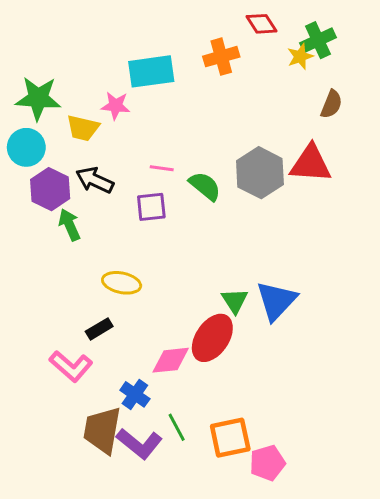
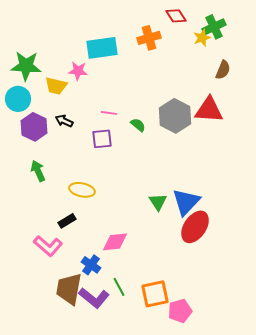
black arrow: (95, 180) -> (64, 121), size x0.7
green semicircle: (205, 186) -> (138, 125), size x0.7
green arrow: (69, 225) -> (38, 171), moved
red ellipse: (212, 338) -> (195, 227), moved

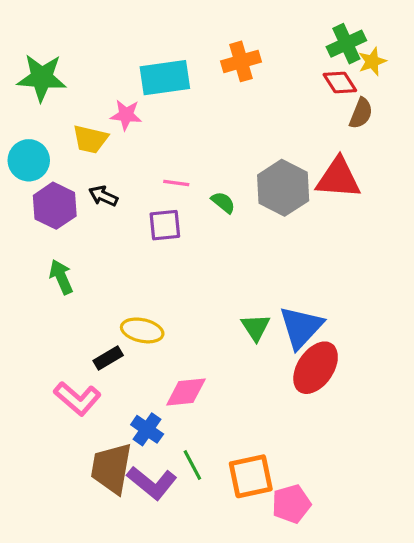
red diamond: (176, 16) -> (340, 83), moved
yellow star: (202, 38) -> (372, 61), moved
green star: (26, 66) -> (42, 78), moved
yellow ellipse: (82, 190) -> (142, 330), moved

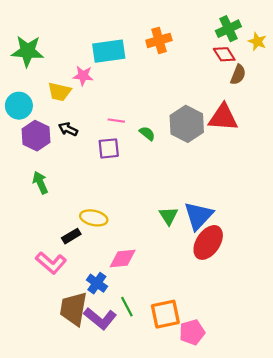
yellow star: (372, 61) -> (257, 41), moved, turned -30

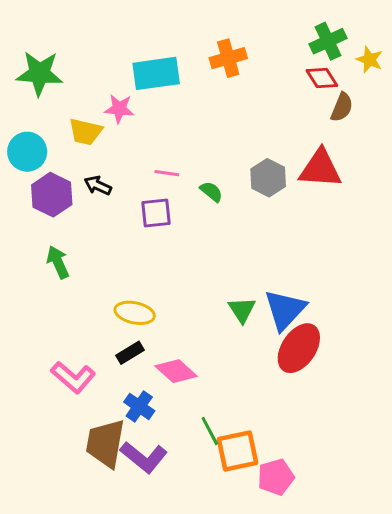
gray hexagon: (187, 124) -> (268, 178), size x0.7
black rectangle: (71, 236) -> (130, 353), moved
pink diamond: (123, 259) -> (176, 371), turned 48
green line: (127, 307) -> (210, 431), moved

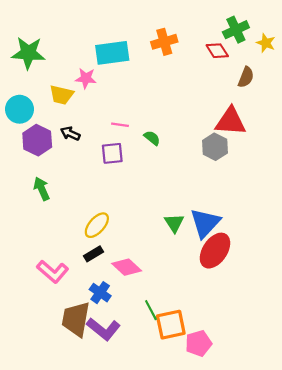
red diamond: (322, 78) -> (217, 51), moved
gray hexagon: (268, 178) -> (215, 147), moved
yellow ellipse: (135, 313) -> (97, 225), turned -60

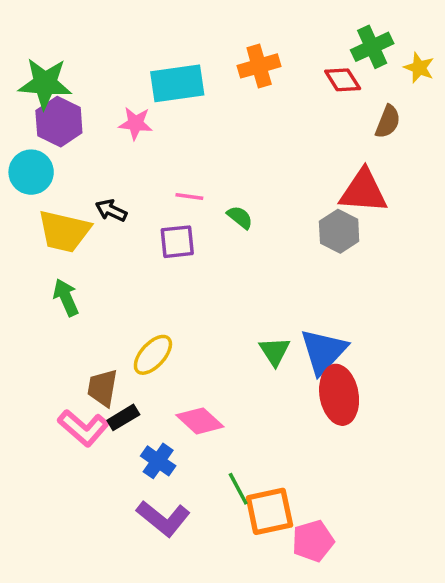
yellow trapezoid: (61, 95) -> (64, 231), moved, size x1.4
purple hexagon: (37, 140) -> (59, 122), moved
red ellipse: (215, 251) -> (339, 395), turned -44
black rectangle: (94, 254) -> (123, 417), moved
brown trapezoid: (76, 319) -> (102, 388), moved, size x0.7

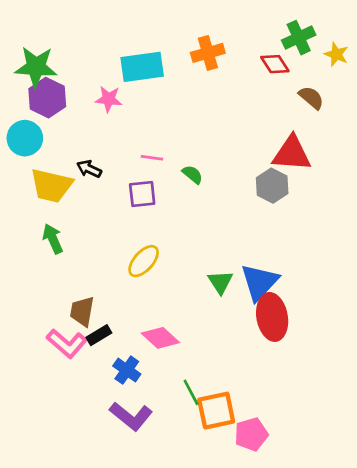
brown semicircle: (388, 122) -> (311, 98), turned -72
yellow ellipse: (153, 355) -> (144, 261), moved

